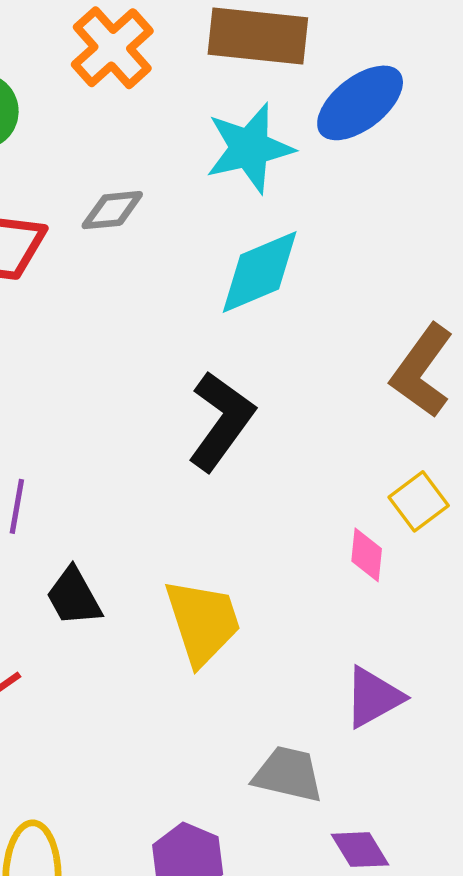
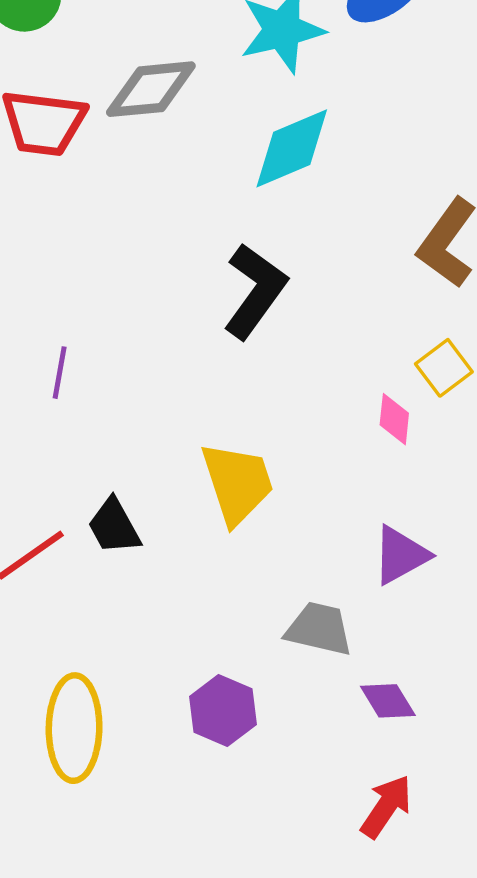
gray diamond: (112, 210) -> (151, 89), size x1.5
black trapezoid: (74, 597) -> (114, 526), moved

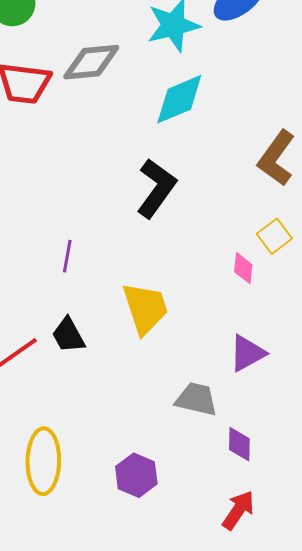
purple line: (60, 373) -> (67, 256), moved
purple diamond: (388, 701) -> (239, 444), turned 33
purple hexagon: (223, 710) -> (136, 475), moved

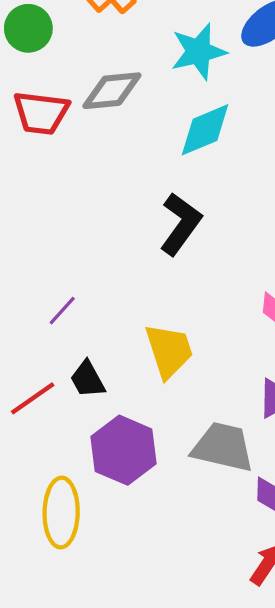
purple line: (67, 256) -> (62, 311), moved, turned 32
gray trapezoid: (196, 399) -> (223, 447), size x1.4
purple hexagon: (136, 475) -> (124, 450), moved, size x1.5

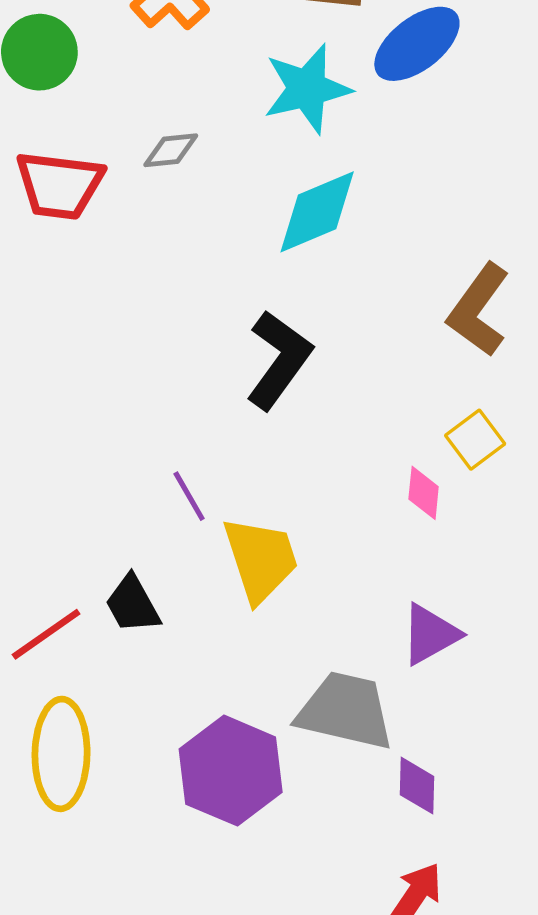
gray diamond: (112, 91) -> (171, 150), size x0.6
purple line: (62, 311) -> (189, 496), moved, turned -72
purple hexagon: (124, 450) -> (231, 771), moved
yellow ellipse: (61, 513) -> (61, 754), moved

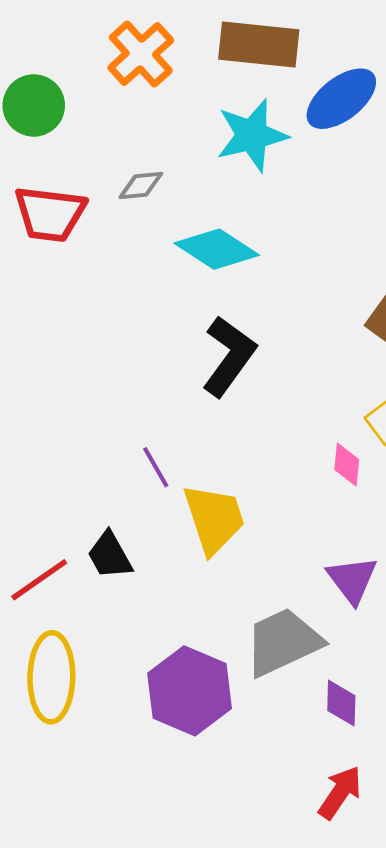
cyan diamond: (317, 212) -> (217, 249), moved, turned 56
purple triangle: (430, 634) -> (352, 580), turned -38
gray trapezoid: (345, 711) -> (283, 642), turned -38

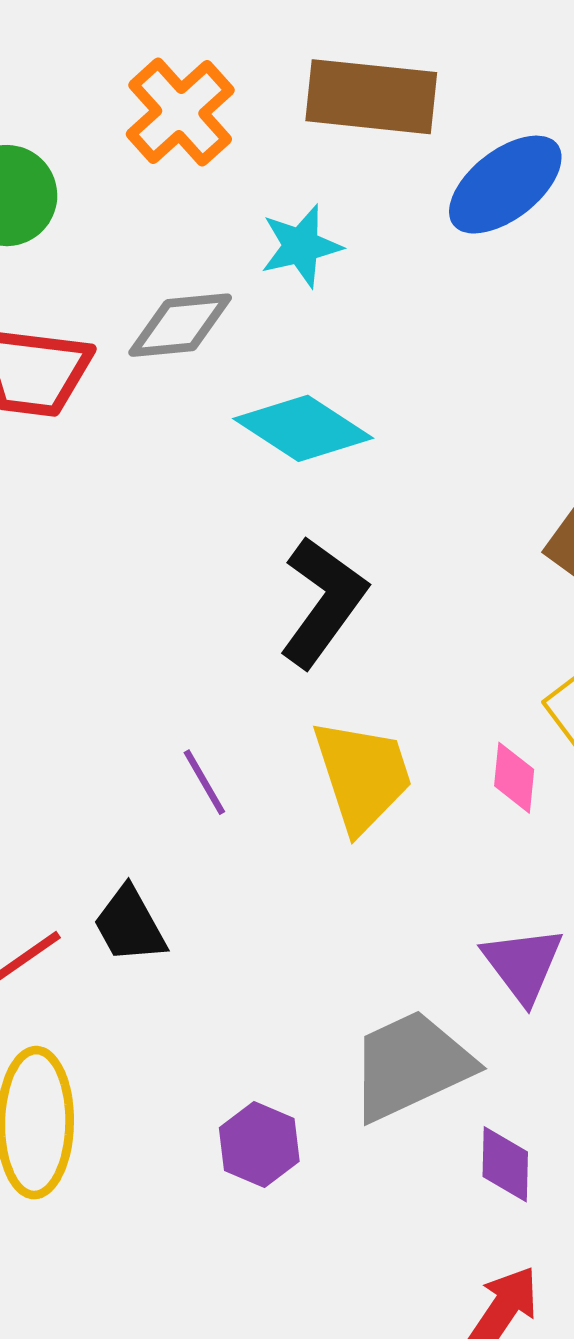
cyan star: (252, 135) -> (301, 246), moved, size x0.7
gray diamond: (141, 185) -> (180, 325), size x1.4
yellow trapezoid: (214, 519) -> (363, 775), moved
purple hexagon: (190, 691) -> (259, 1145), size x0.6

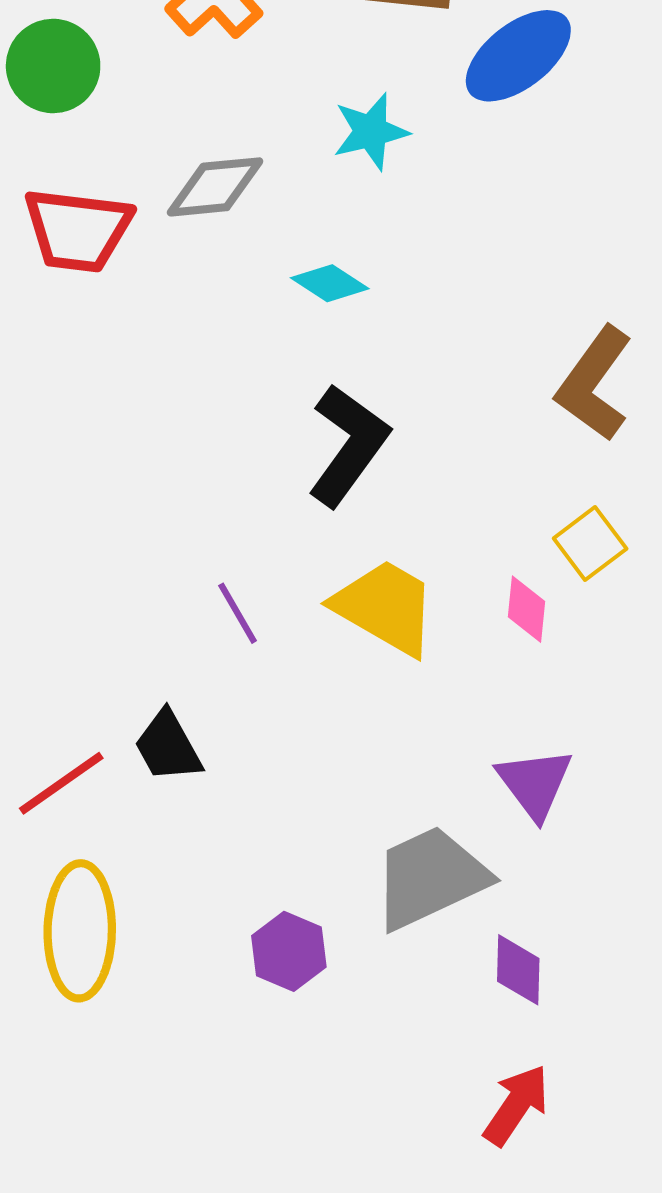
cyan star: (301, 246) -> (371, 132), moved
cyan diamond: (303, 428) -> (330, 283), size x0.6
yellow trapezoid: (363, 775) -> (385, 607), turned -42

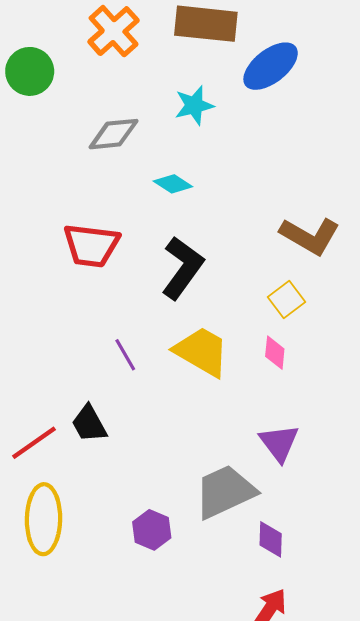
red trapezoid: (78, 230) -> (91, 245), moved
brown L-shape: (594, 384) -> (310, 236), turned -96
yellow square: (590, 544) -> (286, 300), moved

